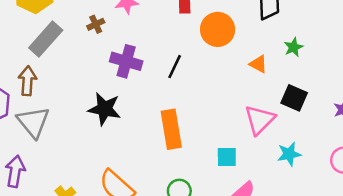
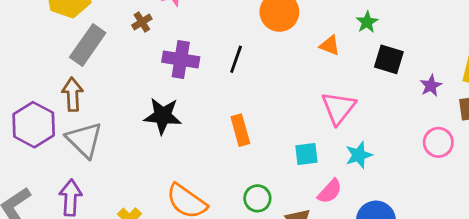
black square: (294, 98) -> (389, 59), moved
orange rectangle: (171, 129) -> (240, 130), size x0.7
cyan star: (289, 154) -> (359, 155), moved

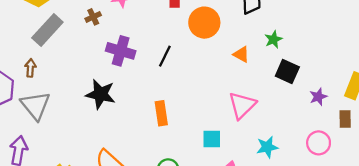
brown arrow: (73, 94) -> (30, 68), size x0.7
cyan star: (359, 155) -> (267, 147), moved

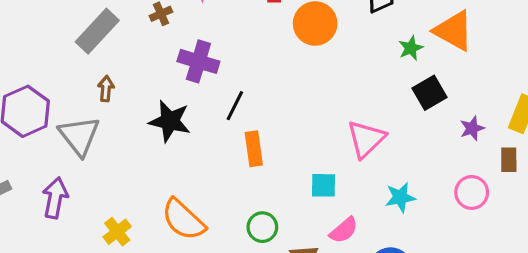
orange triangle: (241, 54) -> (454, 31), moved, size x1.8
black line: (165, 56) -> (235, 106), moved
brown arrow: (30, 68) -> (106, 89), moved
black square: (287, 71) -> (429, 93), turned 35

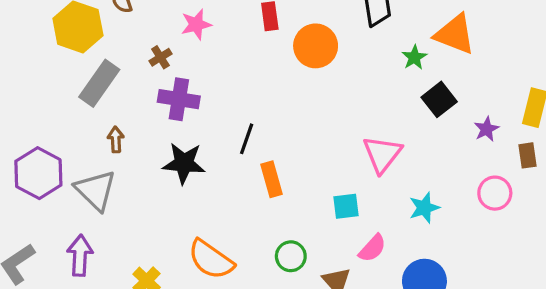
purple cross: (198, 61) -> (179, 99), moved

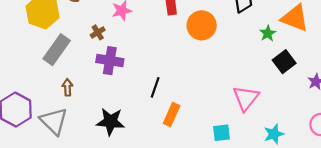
black star: (184, 163) -> (110, 122), moved
orange rectangle: (271, 179) -> (172, 114), turned 40

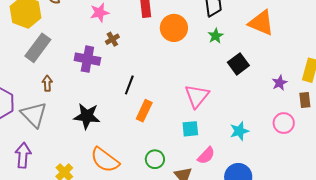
brown cross: (98, 32) -> (112, 39), moved
green star: (268, 33) -> (216, 36), moved
black square: (284, 62) -> (238, 64), moved
pink triangle: (246, 98) -> (197, 96), moved

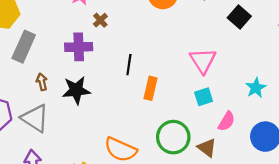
black star: (87, 116) -> (76, 90), moved
green circle: (155, 159) -> (173, 137), size x1.6

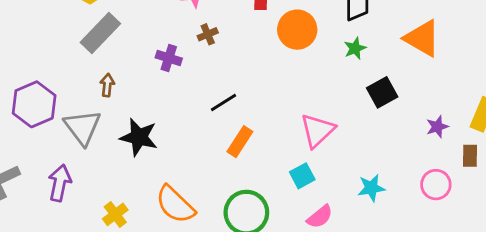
purple cross: (79, 47) -> (169, 58), size x0.7
black line: (129, 65) -> (223, 102), turned 30
black star: (76, 90) -> (139, 137), moved
cyan square: (204, 97) -> (302, 176), turned -30

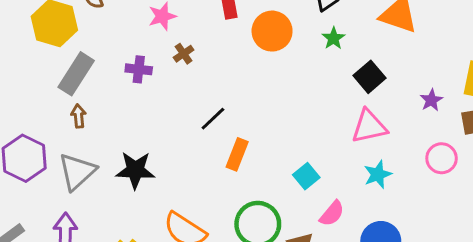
purple cross: (169, 58) -> (139, 69), moved
brown arrow: (107, 85) -> (79, 116), moved
gray triangle: (82, 127) -> (77, 172), turned 36
pink triangle: (317, 130) -> (369, 126), moved, turned 42

